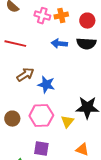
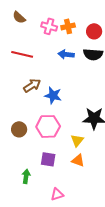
yellow triangle: (67, 122) -> (77, 140), moved
orange triangle: (82, 150) -> (78, 160), moved

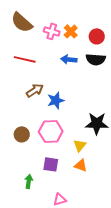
brown semicircle: (19, 17) -> (22, 22), size x1.6
orange cross: (68, 26) -> (71, 31), turned -32
blue star: (53, 95) -> (56, 100), turned -30

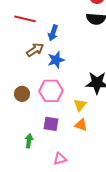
blue arrow: (69, 59) -> (53, 33), moved, turned -77

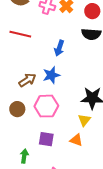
blue arrow: (53, 33) -> (59, 48), moved
brown arrow: (35, 50) -> (27, 80), moved
yellow triangle: (80, 105) -> (84, 120), moved

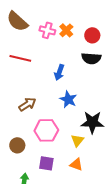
blue star: (51, 75) -> (68, 99), moved, turned -30
brown circle: (17, 109) -> (17, 145), moved
yellow triangle: (84, 120) -> (77, 140), moved

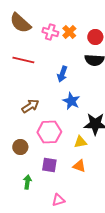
yellow triangle: (77, 140) -> (80, 142), turned 40

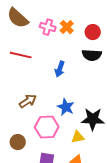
blue star: (71, 101) -> (66, 107), moved

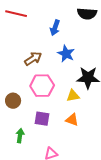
brown arrow: (28, 101) -> (33, 59), moved
blue star: (66, 107) -> (66, 54), moved

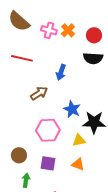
blue star: (66, 54) -> (72, 109), moved
brown arrow: (33, 59) -> (39, 93), moved
brown circle: (13, 101) -> (19, 155), moved

